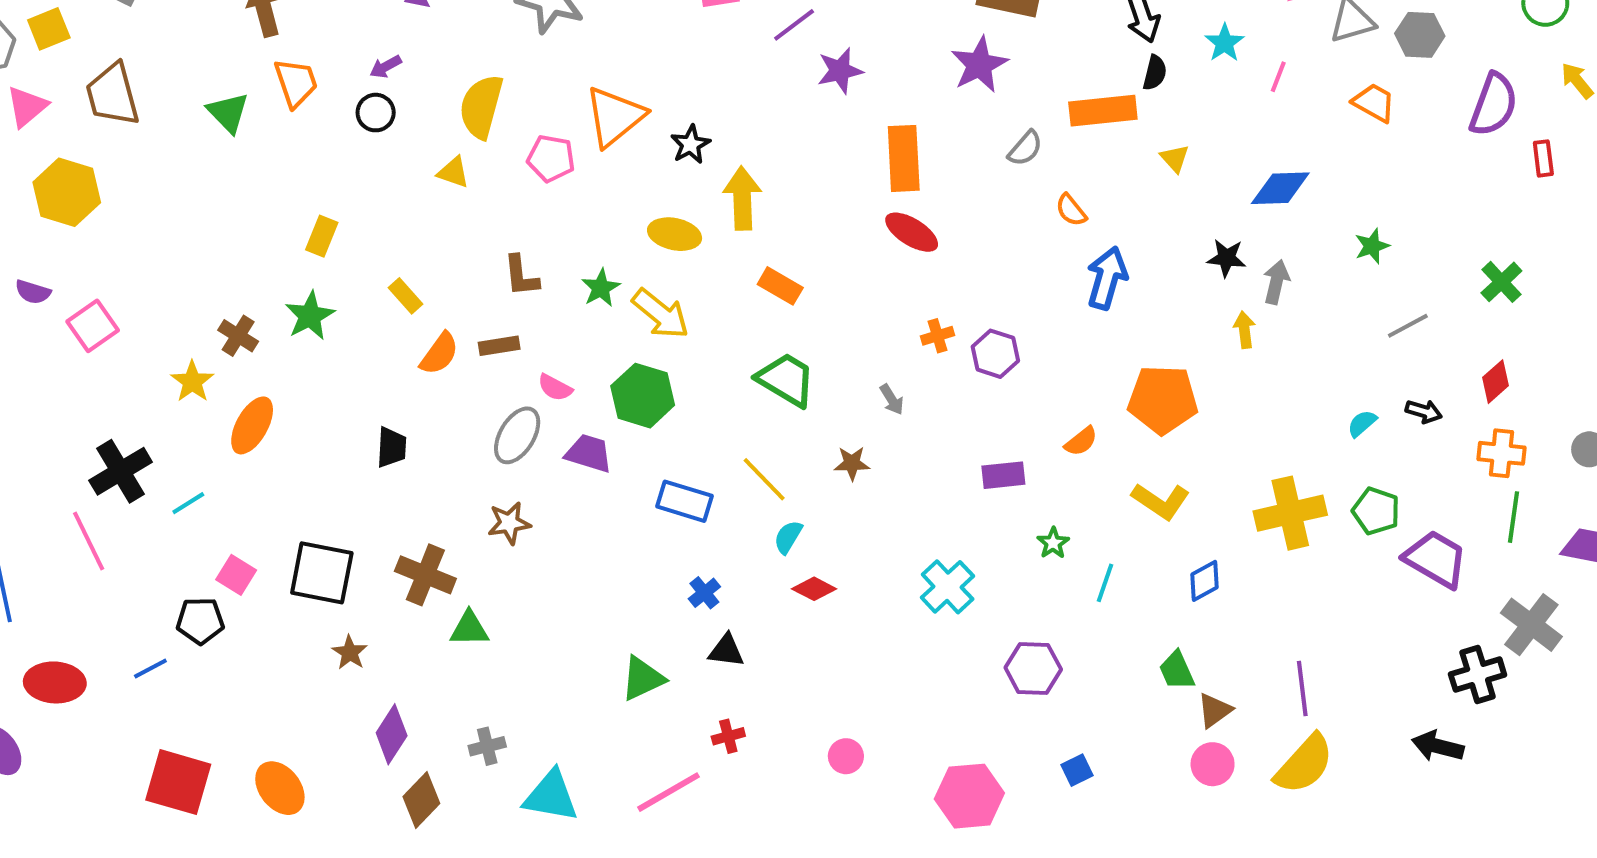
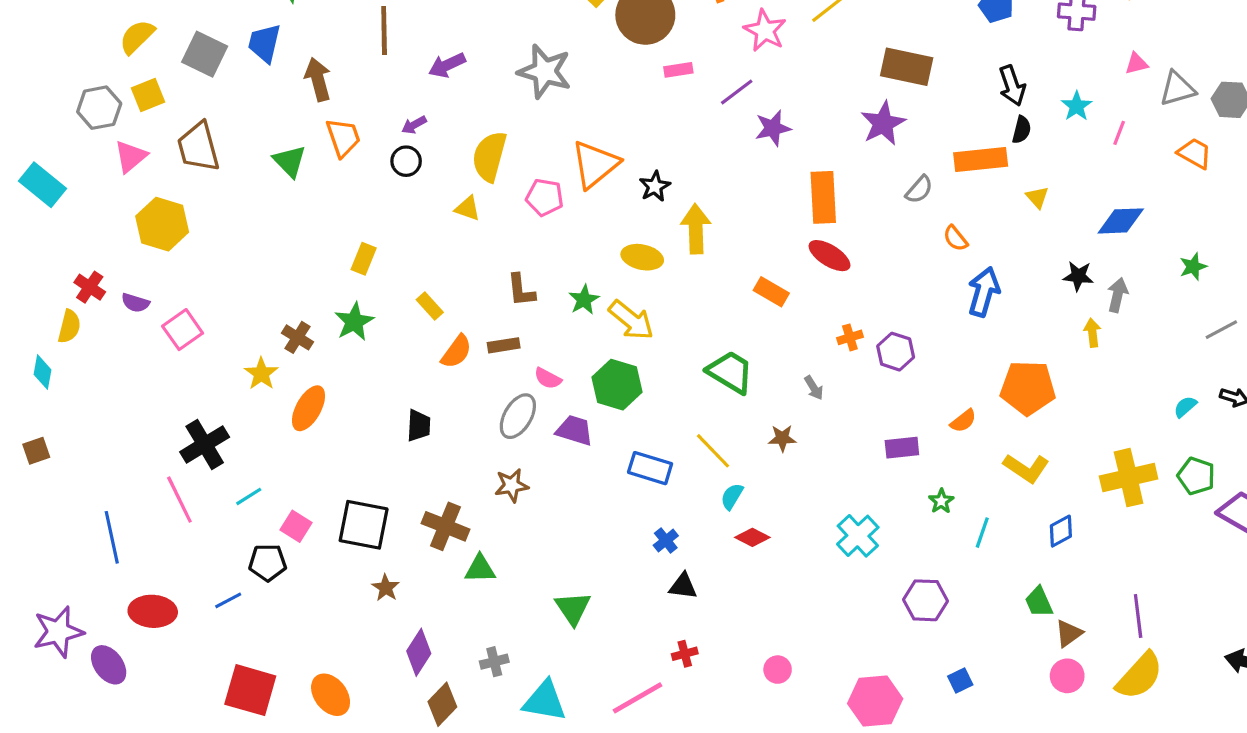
orange rectangle: (780, 286) -> (771, 292), moved
cyan line: (188, 503) -> (249, 496), moved
green triangle: (643, 678) -> (573, 608), moved, turned -39

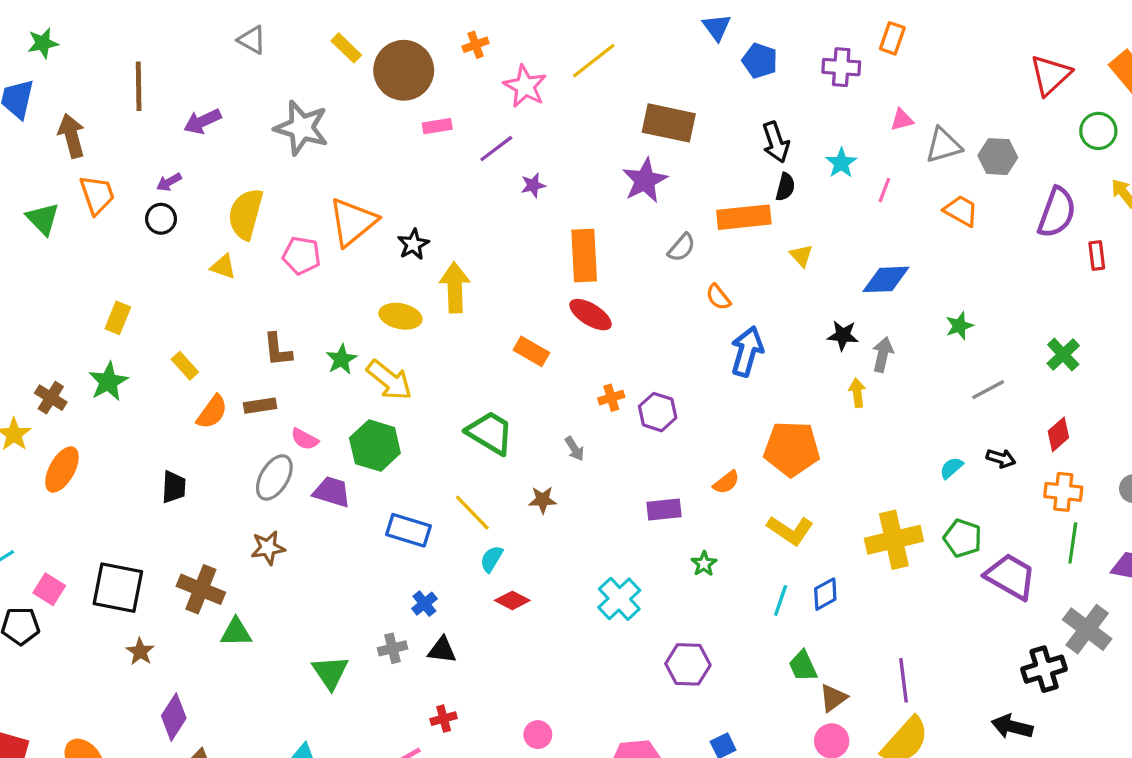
purple star: (773, 128) -> (533, 185), size x0.7
cyan line: (982, 533) -> (781, 600), moved
gray cross: (494, 662) -> (393, 648), moved

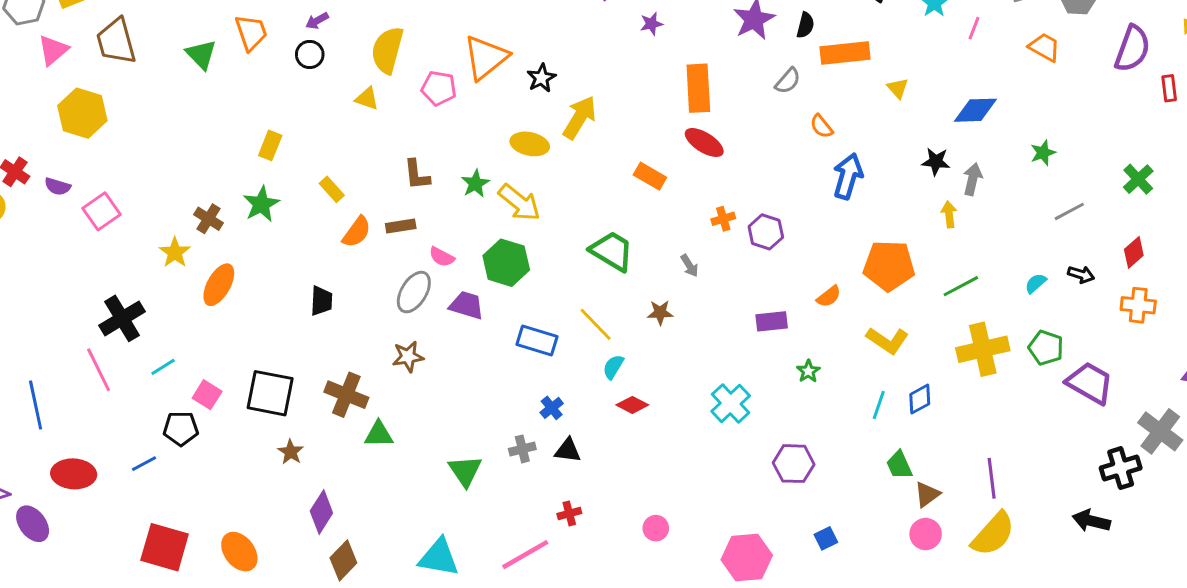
black semicircle: (785, 187) -> (805, 25), moved
yellow arrow: (455, 287) -> (580, 118), turned 33
green line: (1073, 543) -> (961, 286), moved, turned 54

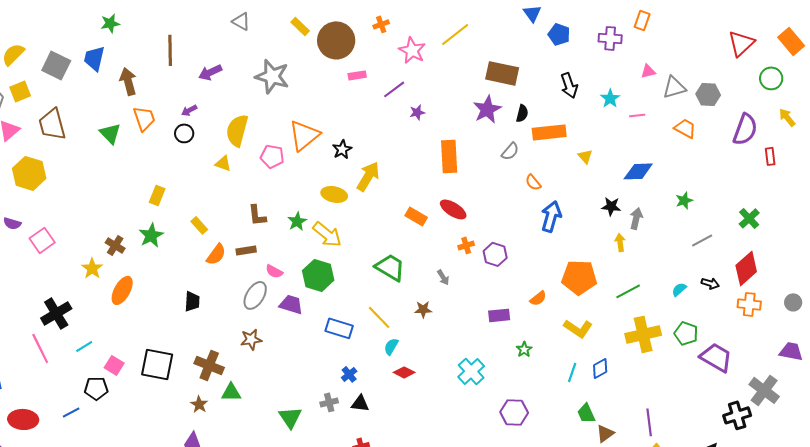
pink line: (974, 28) -> (637, 115), turned 63
red ellipse: (704, 142) -> (453, 209), moved
red diamond: (1134, 252) -> (746, 268), size x1.6
brown star: (291, 452) -> (199, 404), moved

